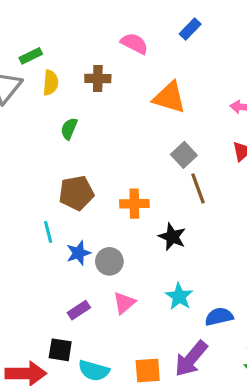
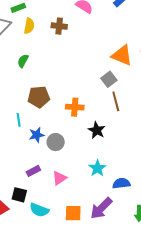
orange triangle: (169, 97) -> (122, 55), moved
green semicircle: (69, 129) -> (23, 61), moved
pink triangle: (124, 303) -> (59, 178), moved

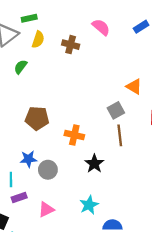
orange triangle: (122, 55) -> (134, 87), size x0.7
green semicircle: (23, 61) -> (21, 67), moved
cyan line: (19, 120) -> (11, 180), moved

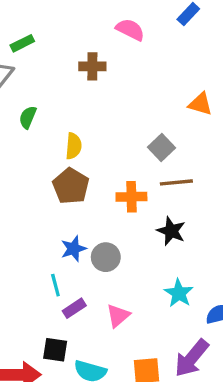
yellow semicircle: (38, 40) -> (74, 146), moved
gray square: (116, 110) -> (161, 147), moved
brown pentagon: (37, 118) -> (71, 186), turned -30
brown line: (120, 135) -> (176, 182), moved, turned -75

